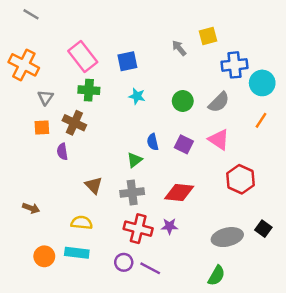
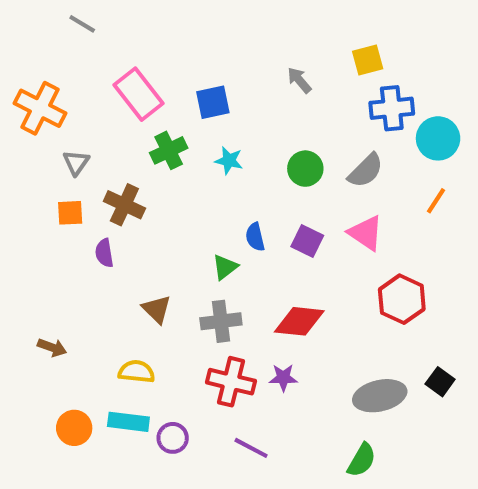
gray line: (31, 14) -> (82, 24), moved
yellow square: (208, 36) -> (368, 60), moved
green cross: (89, 90) -> (169, 150), moved, turned -30
purple circle: (124, 262) -> (173, 438), moved

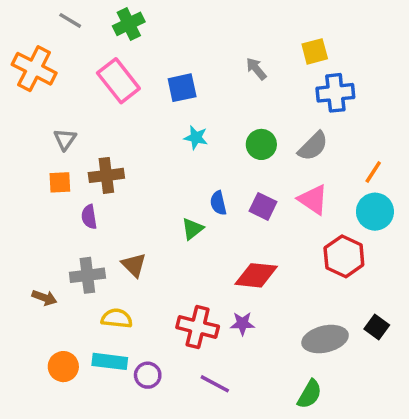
orange cross: (40, 108) -> (34, 69), moved
cyan circle: (438, 138) -> (375, 212), moved
green cross: (169, 150) -> (129, 24), moved
brown cross: (124, 205) -> (106, 175), turned -32
gray cross: (221, 321) -> (87, 275), moved

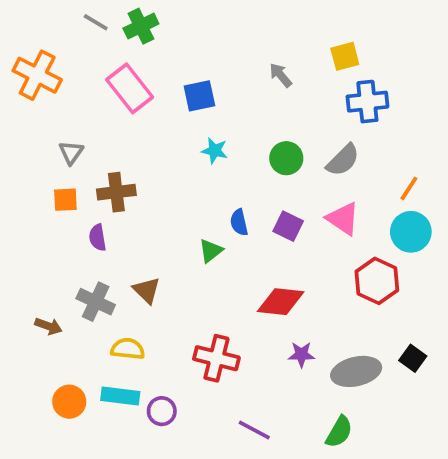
gray line: (70, 20) -> (96, 22), moved
gray cross: (87, 275) -> (96, 302), turned 32
purple star: (242, 324) -> (301, 354), moved
purple line: (215, 384) -> (254, 430), moved

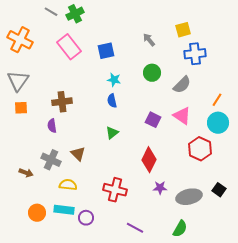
gray triangle: (71, 153) -> (18, 81), moved, size x1.6
green circle: (286, 158) -> (152, 73), moved
orange square: (65, 200) -> (21, 108), moved
blue semicircle: (239, 222) -> (112, 101), moved
red diamond: (281, 302) -> (149, 160), turned -70

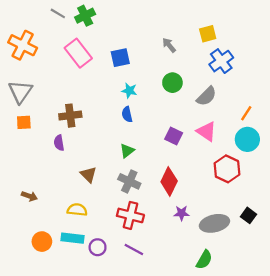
blue cross: (195, 54) -> (221, 61), turned -30
gray cross: (51, 160) -> (129, 181), moved
purple line: (135, 228) -> (134, 249), moved

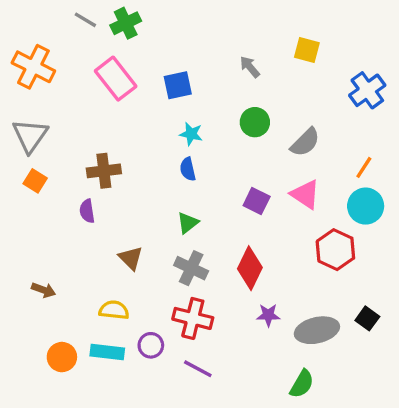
yellow square: (208, 34) -> (307, 50), turned 30
blue cross: (221, 61) -> (367, 90), moved
orange square: (24, 122) -> (35, 181), turned 35
purple circle: (98, 247) -> (151, 345), moved

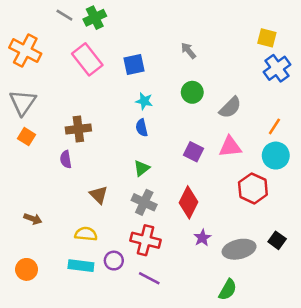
yellow square: (307, 50) -> (267, 38), moved
pink triangle: (305, 194) -> (230, 147), turned -40
purple star: (268, 315) -> (202, 238), turned -30
orange circle: (62, 357) -> (27, 269), moved

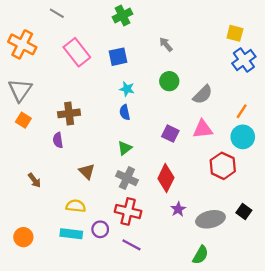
green cross: (95, 18) -> (122, 15), moved
brown arrow: (33, 219) -> (34, 180), moved, turned 32

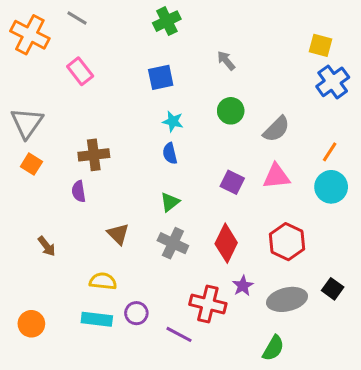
orange cross: (22, 44) -> (30, 35), moved
pink rectangle: (77, 52) -> (80, 71), moved, size x0.7
red hexagon: (223, 166) -> (287, 242), moved
red cross: (128, 211) -> (208, 304), moved

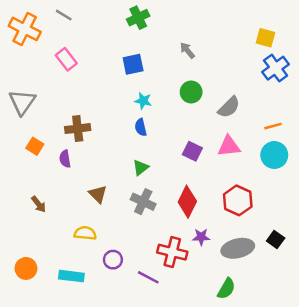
orange line: (330, 152) -> (273, 126), turned 42
orange square: (31, 164) -> (35, 146), moved
purple star: (243, 286) -> (201, 237), turned 30
cyan rectangle: (97, 319) -> (71, 276), moved

